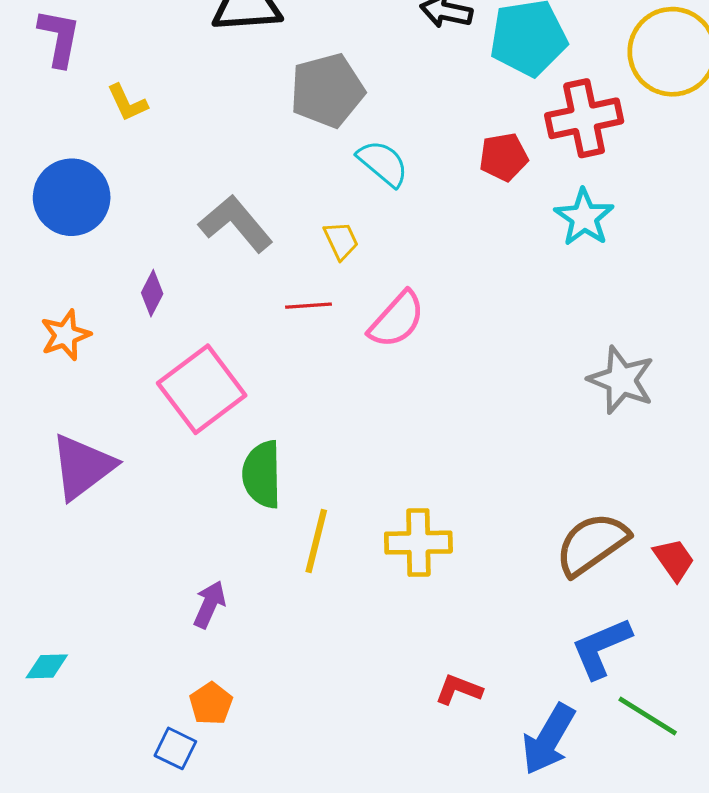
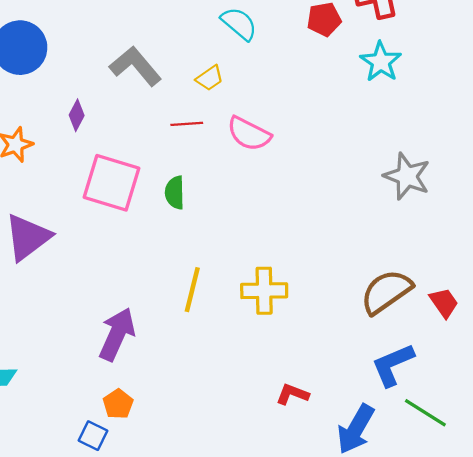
yellow trapezoid: (341, 241) -> (210, 78), turned 80
pink semicircle: (397, 320) -> (249, 134), turned 75
pink square: (202, 389) -> (112, 183), turned -36
green semicircle: (262, 474) -> (175, 193), moved, size x0.7
purple arrow: (209, 604) -> (117, 334), size x1.6

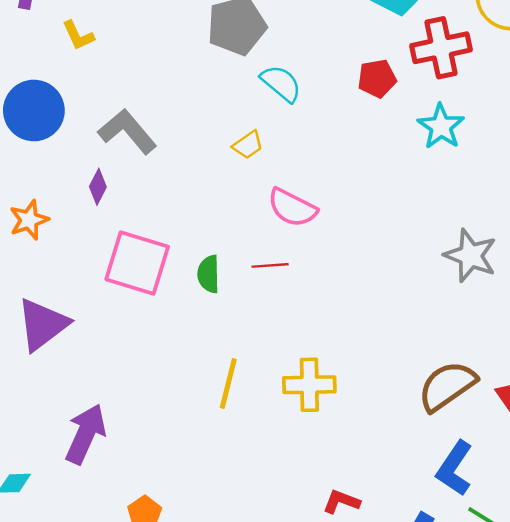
gray L-shape: (136, 66) -> (127, 131), moved
red line: (187, 124) -> (270, 265), moved
purple arrow: (117, 334) -> (86, 434), moved
blue L-shape: (393, 365) -> (455, 468), turned -33

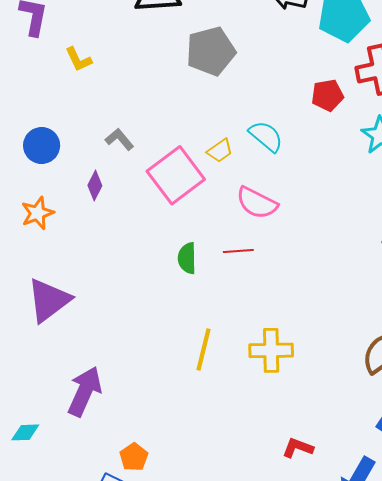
cyan semicircle: (281, 83) -> (266, 136), moved
blue circle: (34, 110) -> (42, 146), moved, size x0.7
gray L-shape: (127, 131) -> (119, 139), size x0.6
pink square: (137, 263) -> (176, 175), moved, turned 36

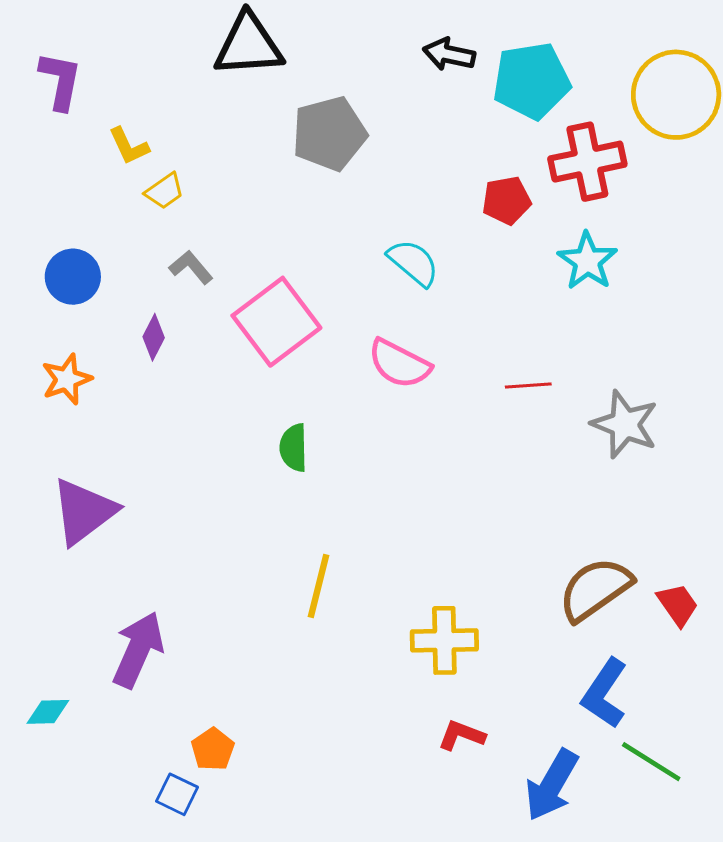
yellow trapezoid: (220, 151) -> (165, 191), moved
red line: (238, 251) -> (528, 385), moved
yellow cross: (271, 350) -> (444, 640), moved

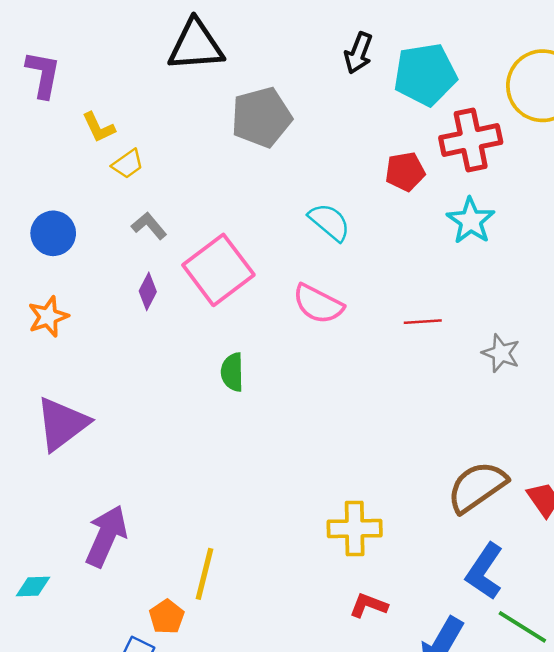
black arrow: (449, 54) -> (358, 53), turned -81
purple diamond: (154, 337) -> (148, 291), moved
gray star: (625, 424) -> (501, 353), size x0.7
yellow line: (318, 586) -> (205, 574), moved

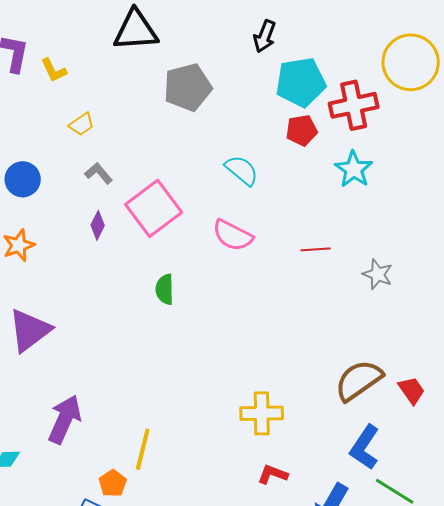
cyan pentagon: (425, 74) -> (301, 82), moved
yellow L-shape: (99, 127) -> (54, 70), moved

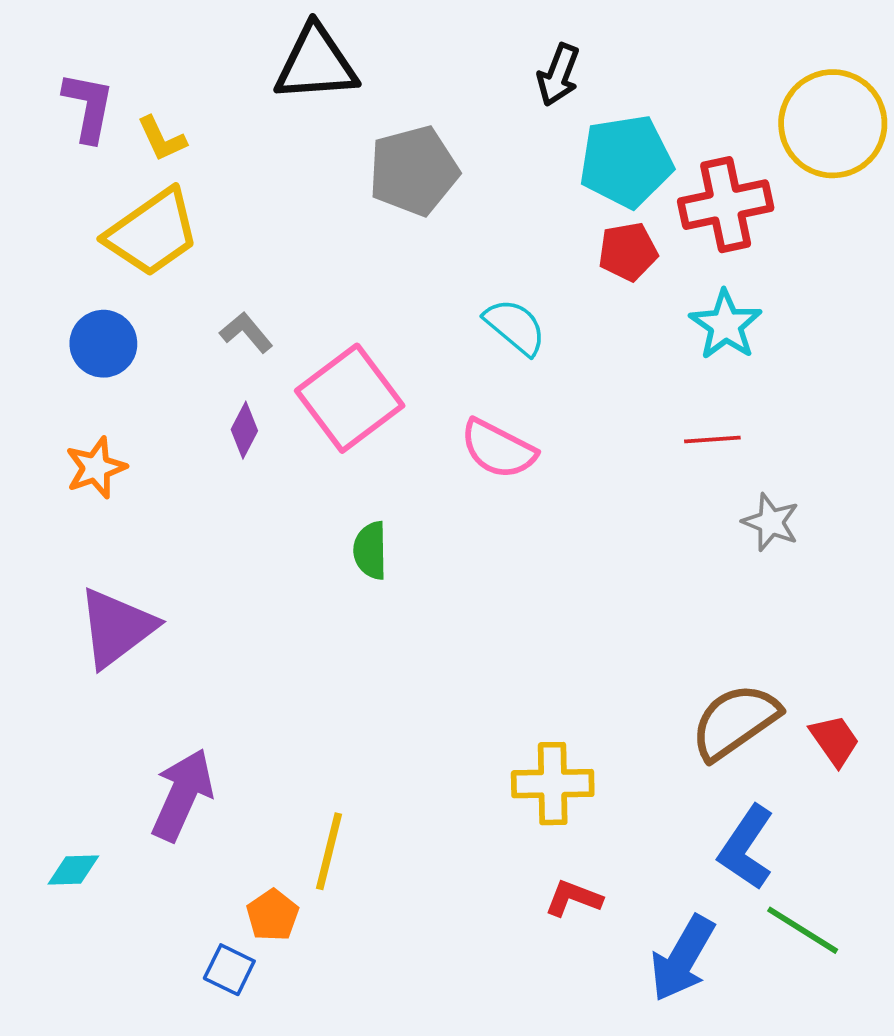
yellow trapezoid: (82, 124) -> (152, 233), moved, size x2.0
red line: (316, 249) -> (712, 440), moved

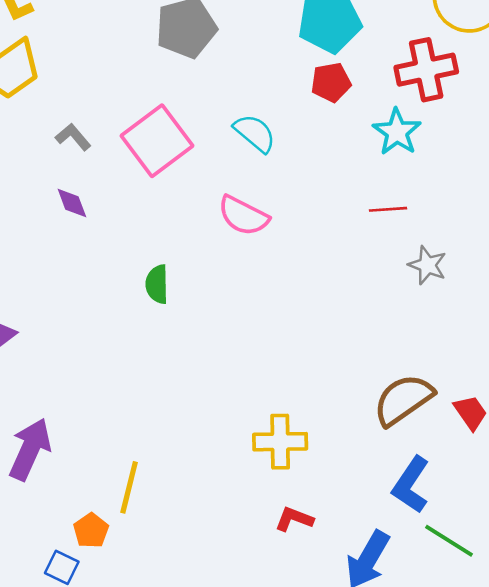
red cross: (726, 205) -> (426, 70), moved
pink square: (350, 398) -> (157, 141), moved
purple diamond: (244, 430) -> (72, 203), turned -48

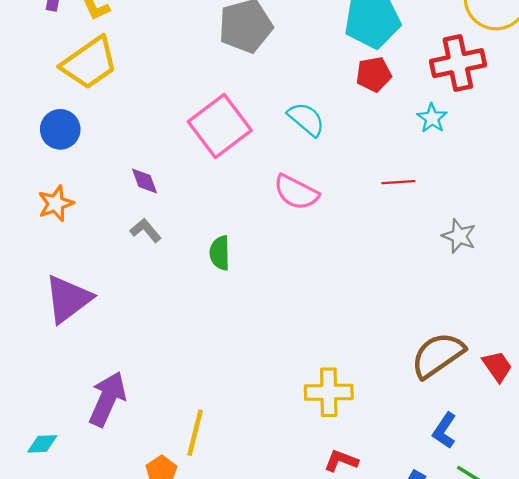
cyan star: (397, 132) -> (432, 118), size x0.7
gray L-shape: (73, 137) -> (146, 230), moved
red line: (388, 209) -> (398, 182), moved
blue L-shape: (411, 485) -> (444, 430), size x0.7

